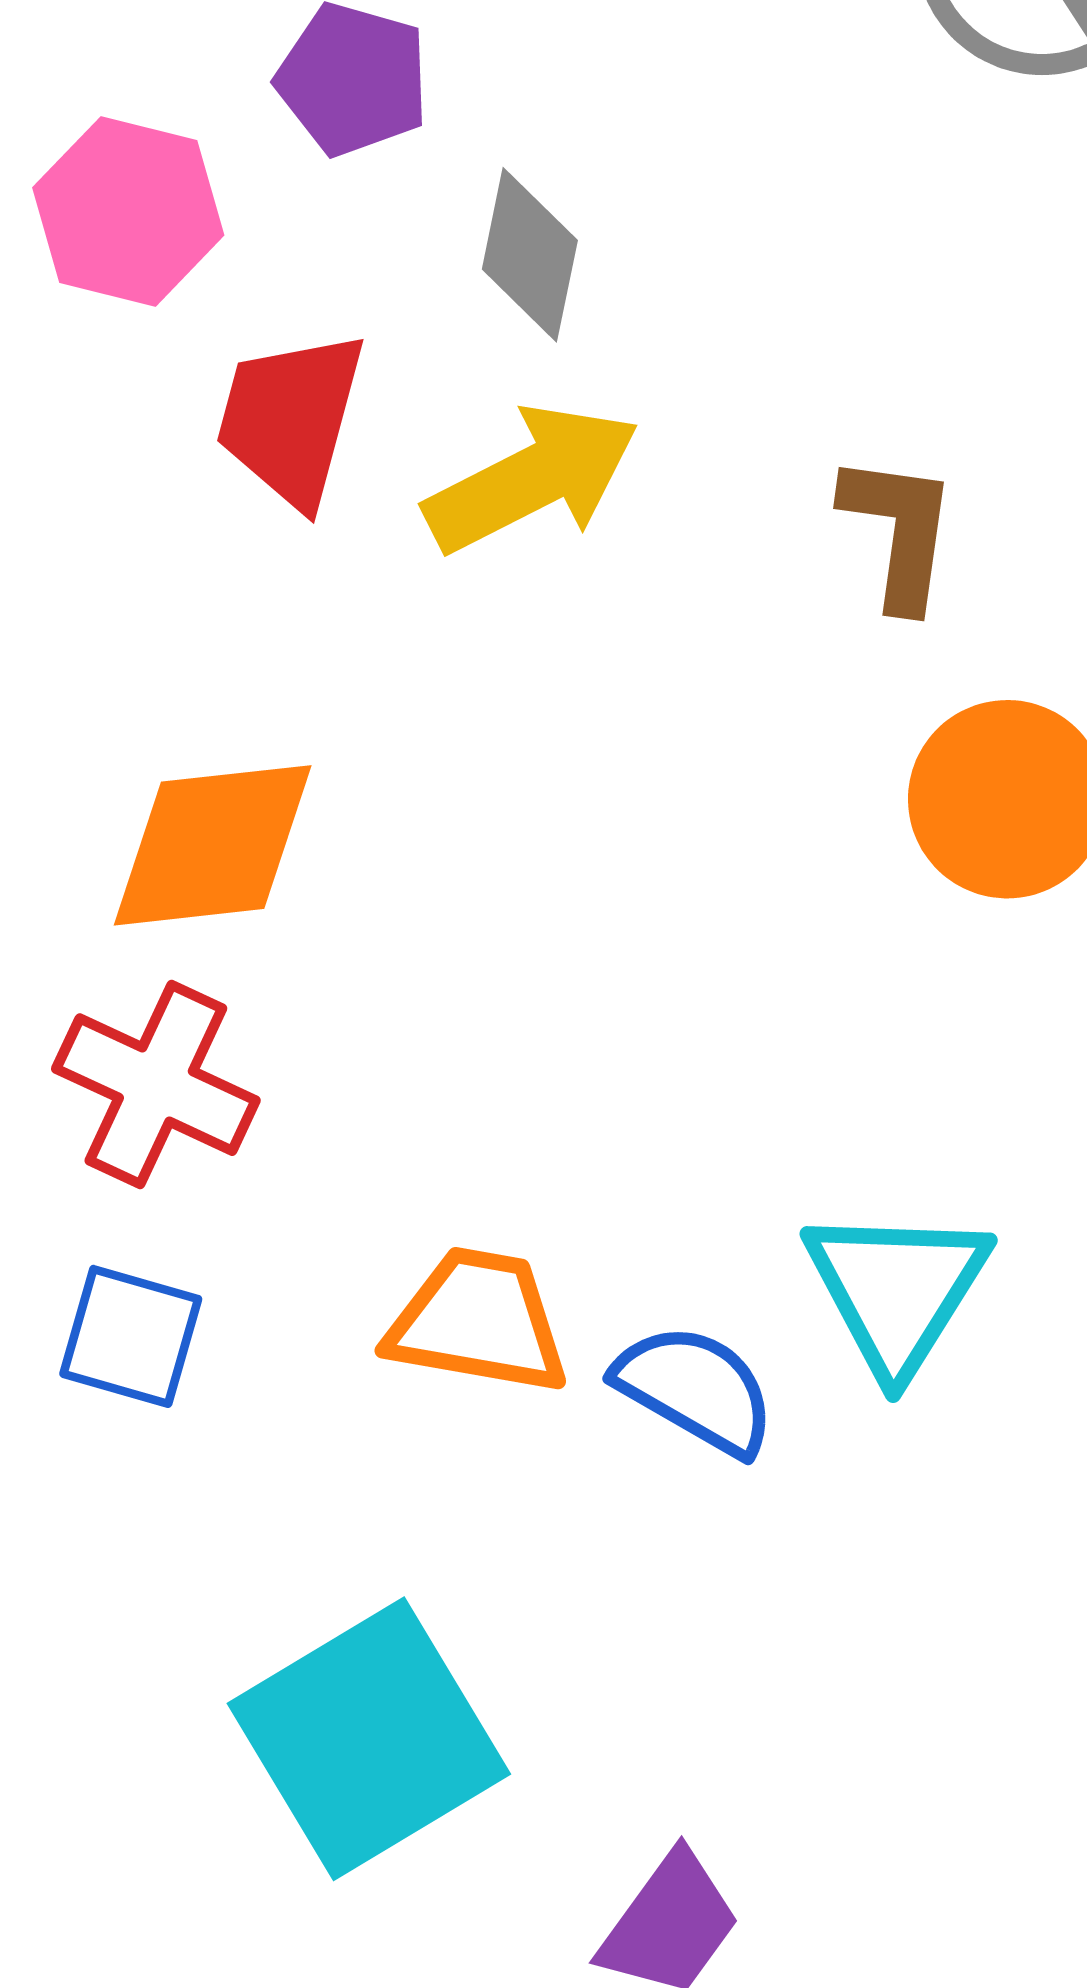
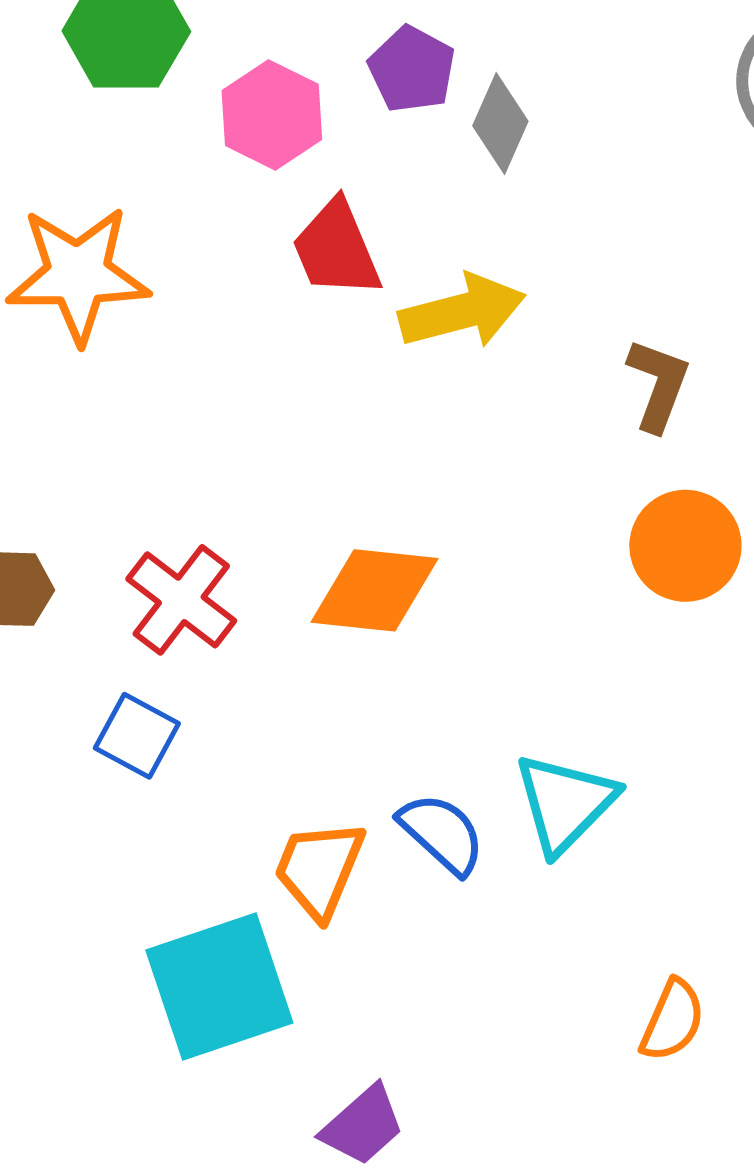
gray diamond: (530, 255) -> (500, 123), moved
red trapezoid: (291, 419) -> (336, 249), turned -50
orange diamond: (213, 845) -> (375, 590), moved
orange trapezoid: (478, 1321) -> (319, 869), moved, turned -90

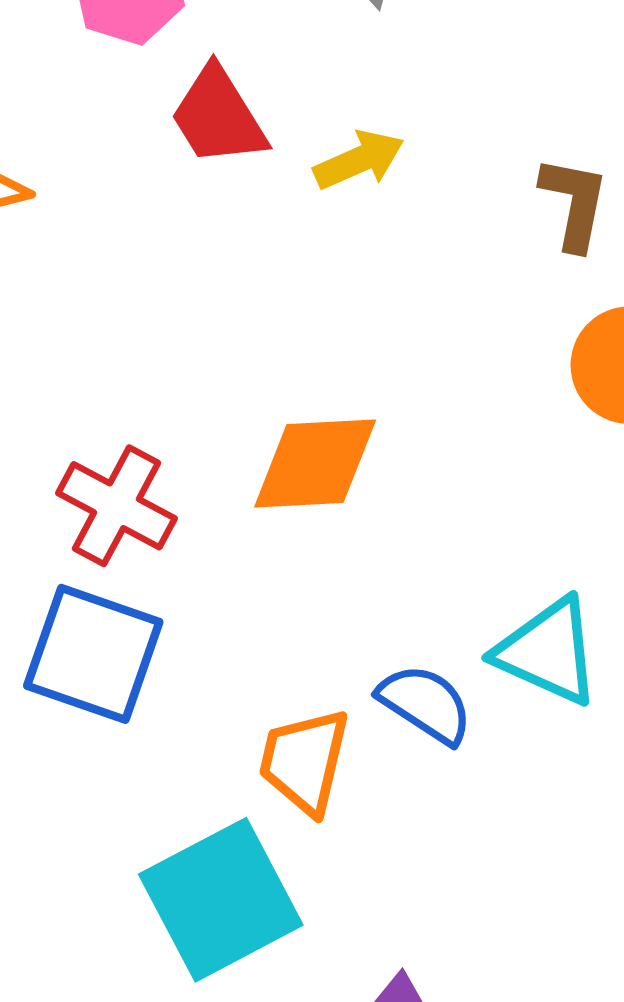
yellow arrow: (462, 311) -> (359, 160), size x0.7
blue square: (137, 736) -> (93, 654), size x1.6
cyan triangle: (565, 803) -> (548, 652), turned -41

